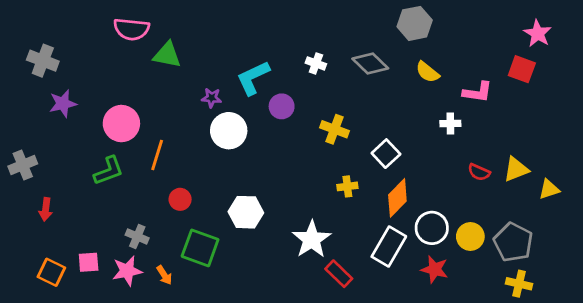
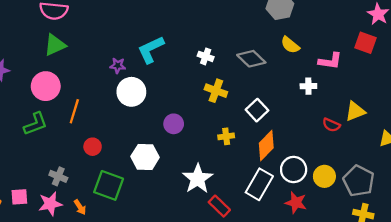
green triangle: (167, 55) -> (55, 45), moved, turned -35
white cross: (316, 63) -> (206, 56), moved
gray diamond: (370, 63) -> (251, 59), moved
purple circle: (282, 106) -> (174, 124), moved
yellow triangle: (516, 169) -> (355, 111), moved

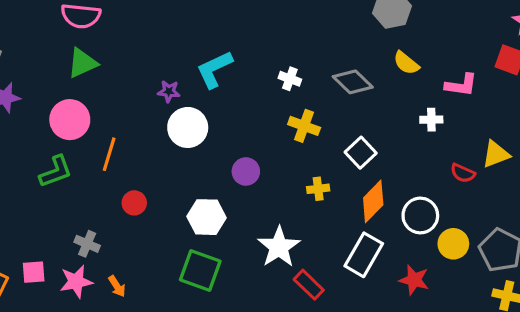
white circle: (294, 169) -> (420, 215), moved
green square: (109, 185) -> (200, 271), moved

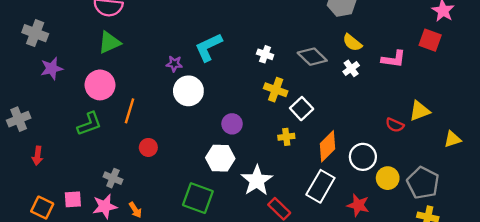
white cross: (431, 120) -> (351, 68), moved, turned -35
white square: (361, 153) -> (302, 109), moved
white hexagon: (207, 217) -> (220, 158), moved

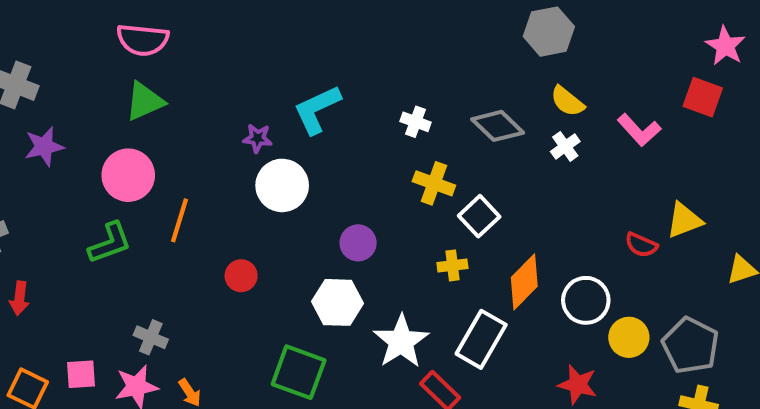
pink L-shape: (394, 59) -> (639, 130), turned 40
red circle: (148, 147) -> (241, 276), moved
white rectangle: (320, 186) -> (481, 339), moved

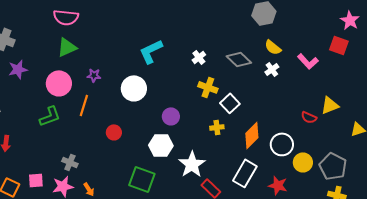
white cross: (415, 122) -> (199, 57), turned 32
purple star: (258, 138) -> (94, 75), moved
white rectangle: (481, 339) -> (245, 173), moved

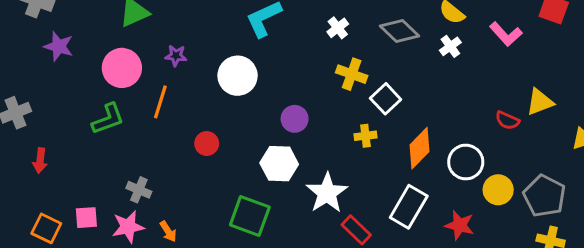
purple star: (18, 69) -> (59, 46), turned 30

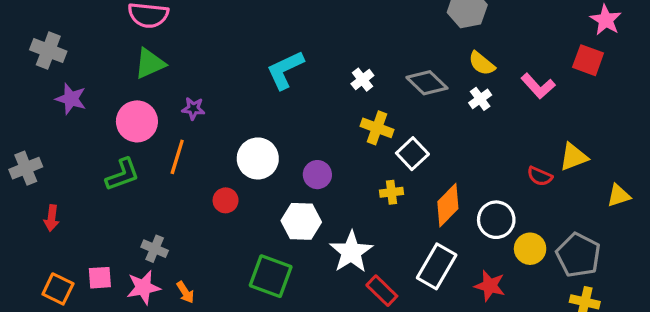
white circle: (238, 76) -> (258, 158), moved

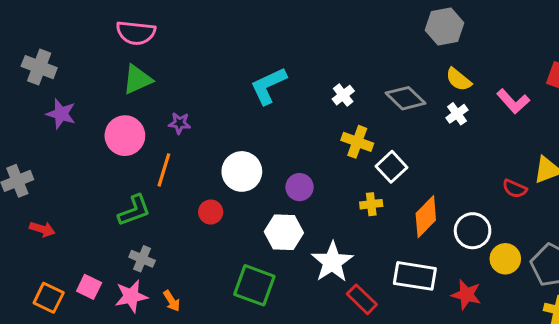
green L-shape: (122, 175) -> (134, 210), moved
red arrow: (52, 218) -> (42, 229), turned -80
white rectangle: (437, 266) -> (415, 276), turned 69
pink square: (100, 278) -> (89, 287), turned 30

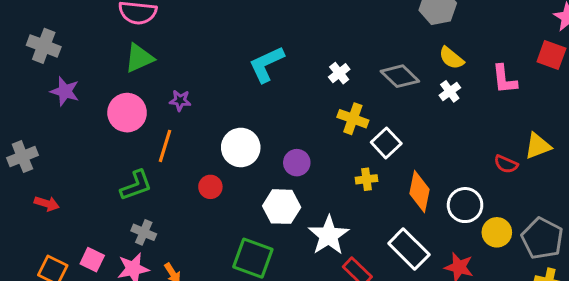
pink L-shape: (513, 101) -> (504, 79), turned 36
orange diamond: (426, 217) -> (420, 191), turned -33
white rectangle: (415, 276) -> (409, 249), turned 36

